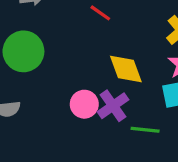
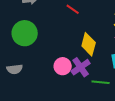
yellow diamond: (126, 69) -> (89, 44), turned 35

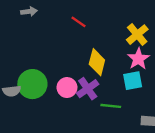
green circle: (25, 33) -> (32, 84), moved

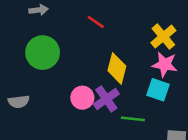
pink star: (138, 59) -> (165, 64), turned -30
cyan square: (133, 81) -> (158, 90), turned 30
green circle: (32, 84) -> (43, 53), moved

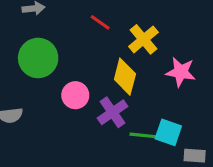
yellow cross: (163, 37) -> (143, 39), moved
cyan square: (158, 90) -> (168, 132), moved
pink circle: (82, 98) -> (75, 95), moved

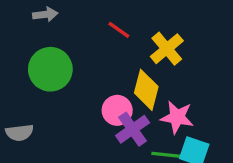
pink star: (181, 72) -> (177, 117), moved
pink circle: (75, 95) -> (117, 110), moved

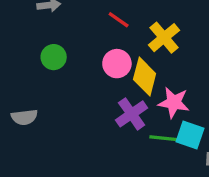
green circle: (50, 69) -> (54, 57), size x0.6
pink circle: (117, 110) -> (117, 64), moved

